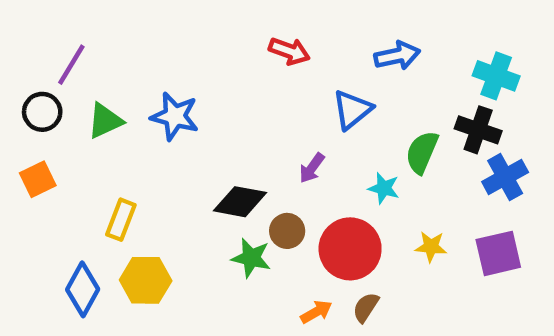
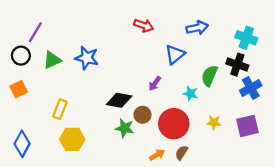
blue diamond: (83, 289) -> (22, 144), moved

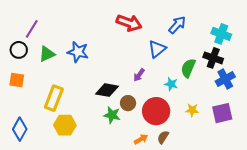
red arrow: (144, 25) -> (129, 23), size x1.4
blue arrow: (197, 28) -> (177, 25), turned -36
orange square: (19, 89) -> (17, 80), turned 35
yellow rectangle: (60, 109) -> (54, 98), size x1.4

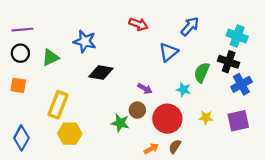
red arrow: (129, 23) -> (138, 24), size x0.7
purple line: (32, 29) -> (23, 30), moved, turned 54
blue star: (78, 52) -> (85, 41), moved
purple arrow: (139, 75) -> (145, 89), moved, turned -96
black diamond: (107, 90) -> (101, 72), moved

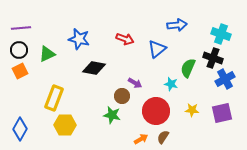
red arrow: (138, 24) -> (125, 39), moved
blue arrow: (190, 26) -> (177, 25), turned 42
orange square: (18, 85) -> (20, 71), moved, turned -35
brown circle: (137, 110) -> (122, 96), moved

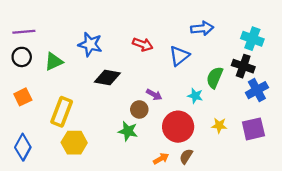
orange square: (20, 71) -> (23, 97), moved

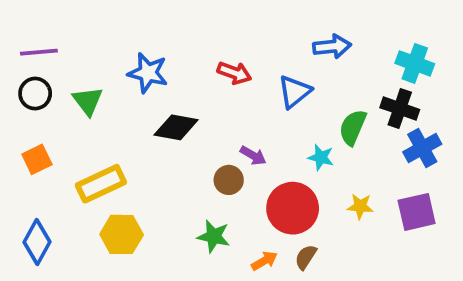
green triangle: (54, 62) -> (88, 101), turned -42
yellow rectangle: (62, 112) -> (101, 184), turned 44
green star: (128, 131) -> (214, 236), moved

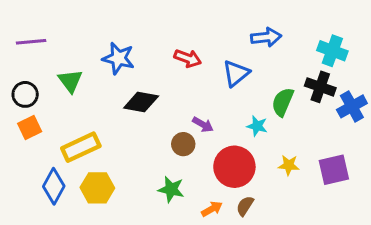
black circle: (35, 94) -> (25, 94), moved
blue cross: (422, 148) -> (352, 106), moved
blue diamond: (37, 242) -> (54, 186), moved

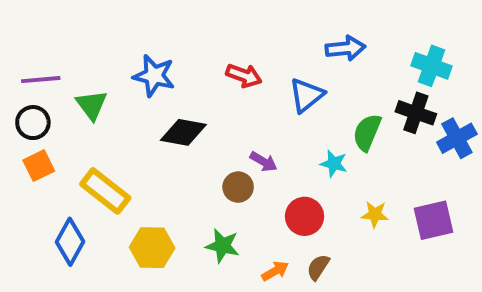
purple line: (31, 42) -> (41, 80), moved
yellow rectangle: (81, 147) -> (105, 191), turned 63
red circle: (234, 167) -> (305, 216), size x0.7
yellow hexagon: (97, 188) -> (152, 248), moved

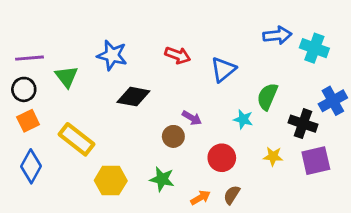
blue arrow: (346, 48) -> (277, 35), moved
black cross: (416, 113) -> (303, 124), moved
blue diamond: (70, 242) -> (31, 166), moved

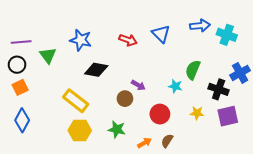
blue triangle: (223, 69) -> (161, 34), moved, turned -36
yellow rectangle: (77, 139) -> (76, 101), moved

